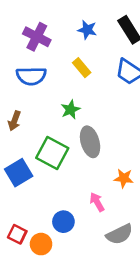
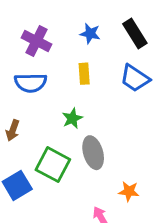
yellow rectangle: (82, 68) -> (84, 74), turned 36

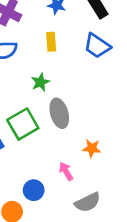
green square: (53, 165) -> (23, 124), turned 32

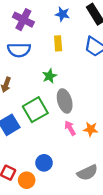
pink arrow: (66, 171) -> (70, 128), moved

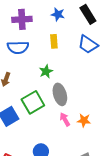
purple cross: (23, 20) -> (22, 19), turned -30

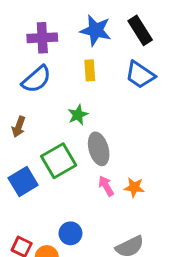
blue star: (58, 14) -> (96, 30), size x1.5
blue semicircle: (18, 47) -> (36, 79), turned -40

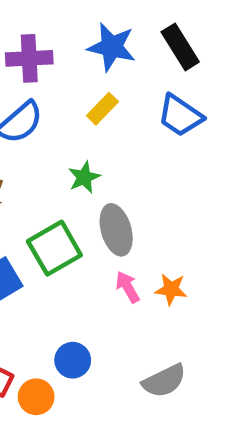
yellow rectangle: (90, 70) -> (102, 109), turned 48

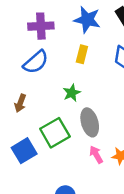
yellow rectangle: (102, 109) -> (82, 54), turned -30

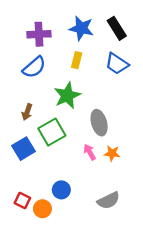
green star: (72, 93) -> (67, 96), size x1.6
brown arrow: (20, 103) -> (27, 112), moved
gray ellipse: (90, 122) -> (99, 123), moved

